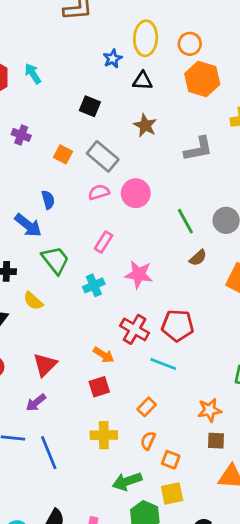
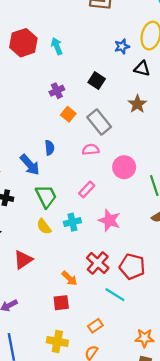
purple cross: (21, 135) -> (57, 91), moved, turned 32
pink circle: (136, 193) -> (124, 167), moved
yellow semicircle: (33, 301) -> (44, 227), moved
red triangle: (45, 365) -> (23, 260), moved

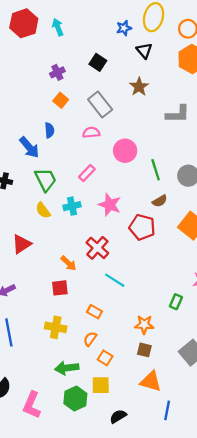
black triangle: (142, 69) -> (144, 51), turned 35
orange square: (68, 114) -> (61, 100), moved
red pentagon: (132, 267) -> (142, 227), moved
orange rectangle: (95, 326) -> (94, 312), turned 64

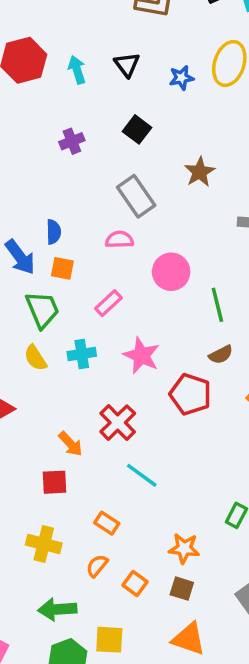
black triangle: (144, 51) -> (127, 65), moved
orange square: (61, 100) -> (62, 268), moved, turned -32
orange square: (105, 358) -> (135, 584), moved

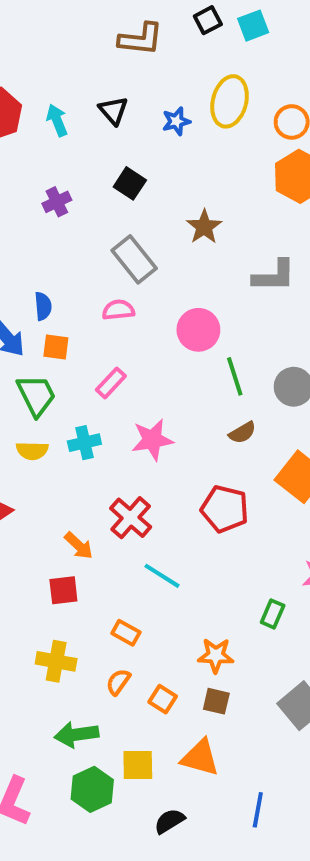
pink circle: (171, 272) -> (198, 330), moved
pink star: (141, 356) -> (152, 440), turned -30
yellow semicircle: (35, 358) -> (32, 451), turned -52
red pentagon: (190, 394) -> (225, 509), moved
orange triangle: (189, 639) -> (200, 758), moved

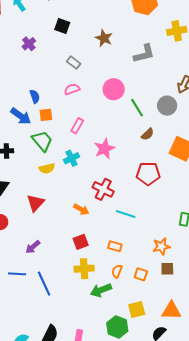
gray rectangle: (134, 259) -> (74, 63), size x0.6
red square: (63, 590) -> (81, 242), moved
green arrow: (76, 734) -> (101, 290), moved
orange triangle: (200, 758) -> (171, 311), moved

